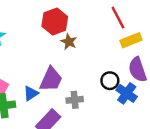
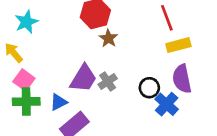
blue triangle: (31, 93) -> (59, 102), moved
gray cross: (75, 100) -> (108, 81), moved, turned -35

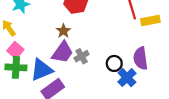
brown star: (108, 38) -> (63, 31), moved
yellow rectangle: (178, 45) -> (150, 21), moved
blue triangle: (59, 102) -> (42, 70), size x1.6

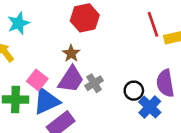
pink square: (15, 50) -> (37, 80), moved

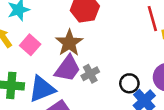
brown star: (71, 53) -> (69, 43), size x1.5
pink square: (37, 80) -> (30, 45), moved

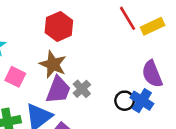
black circle: (129, 83) -> (125, 101), moved

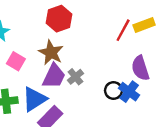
red line: (128, 18) -> (123, 30), moved, turned 55

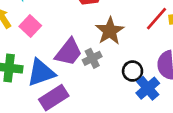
brown star: (51, 53) -> (110, 31), moved
black circle: (114, 90) -> (133, 71), moved

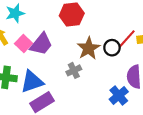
purple trapezoid: (69, 52) -> (41, 44), moved
black circle: (133, 71) -> (112, 48), moved

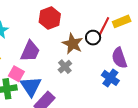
pink square: (24, 44) -> (16, 74), moved
blue triangle: (32, 82) -> (31, 86), turned -30

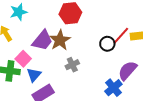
brown star: (73, 44) -> (60, 40), moved
purple semicircle: (119, 58) -> (128, 71), turned 45
blue triangle: (31, 86) -> (34, 75), size x0.7

